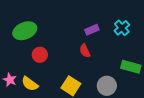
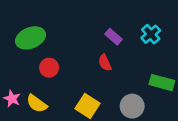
purple rectangle: (92, 30) -> (114, 37), turned 64

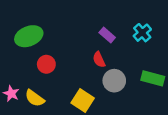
gray circle: (132, 106) -> (114, 81), moved

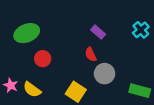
cyan cross: (142, 33) -> (141, 30), moved
green rectangle: (153, 78) -> (140, 91), moved

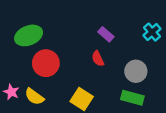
red circle: (43, 59) -> (46, 63), size x1.5
gray circle: (105, 74) -> (136, 71), moved
green rectangle: (140, 91) -> (132, 98), moved

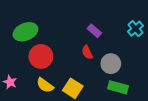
gray circle: (136, 71) -> (111, 64), moved
yellow semicircle: (34, 97) -> (45, 85), moved

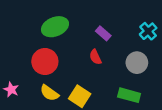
green ellipse: (25, 32) -> (55, 27), moved
gray circle: (111, 64) -> (137, 63), moved

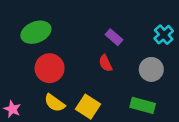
green ellipse: (55, 27) -> (36, 32), moved
pink star: (11, 90) -> (12, 109), moved

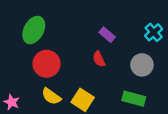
green ellipse: (36, 32) -> (34, 30), turned -40

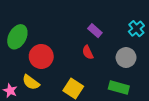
green ellipse: (34, 30) -> (17, 37), moved
yellow semicircle: (51, 96) -> (31, 82), moved

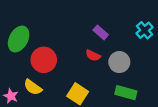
red semicircle: (88, 52) -> (93, 55), turned -40
gray circle: (126, 58) -> (119, 62), moved

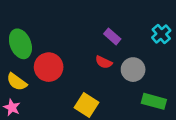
green ellipse: (19, 39) -> (20, 44), turned -50
yellow semicircle: (33, 87) -> (17, 82), moved
green rectangle: (126, 93) -> (154, 101), moved

